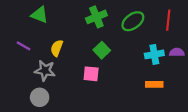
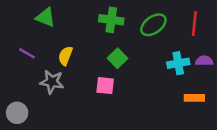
green cross: (96, 17) -> (111, 20), turned 30
orange rectangle: (154, 84) -> (194, 98), moved
gray circle: (40, 97) -> (17, 113), moved

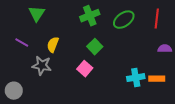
green triangle: (46, 17) -> (37, 14), turned 42
green cross: (111, 20) -> (90, 16), turned -30
cyan cross: (178, 63) -> (136, 78), moved
pink square: (105, 86) -> (85, 69), turned 35

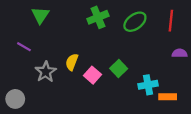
yellow semicircle: (53, 45) -> (72, 62), moved
green square: (95, 47) -> (119, 68), moved
gray star: (42, 66) -> (46, 72), turned 30
orange rectangle: (157, 79) -> (168, 97), moved

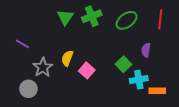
green triangle: (40, 15) -> (65, 17), moved
purple semicircle: (180, 53) -> (146, 50), moved, turned -80
green square: (119, 68) -> (123, 64), moved
gray circle: (15, 99) -> (28, 89), moved

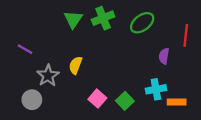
red line: (160, 19) -> (186, 35), moved
green square: (123, 64) -> (125, 101), moved
pink square: (87, 70) -> (97, 99), moved

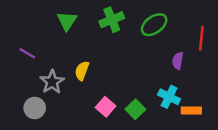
green triangle: (73, 19) -> (67, 21), moved
cyan cross: (156, 89) -> (169, 97), turned 36

